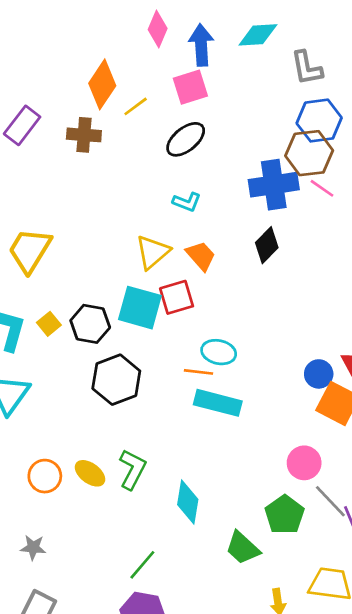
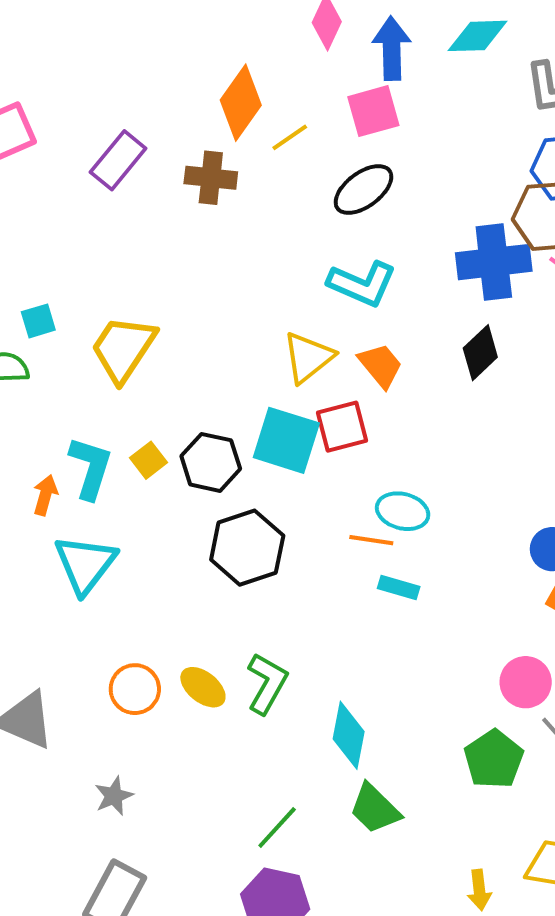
cyan L-shape: (187, 202) -> (362, 284), size x1.6
cyan rectangle: (218, 403) -> (399, 587), size x0.6
gray star: (33, 547) -> (114, 796), turned -30
green trapezoid: (243, 548) -> (375, 809), moved

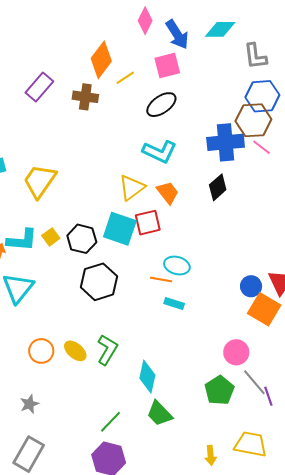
blue arrow: (392, 48) -> (177, 35), turned 148
cyan L-shape: (91, 468) -> (22, 240), turned 76

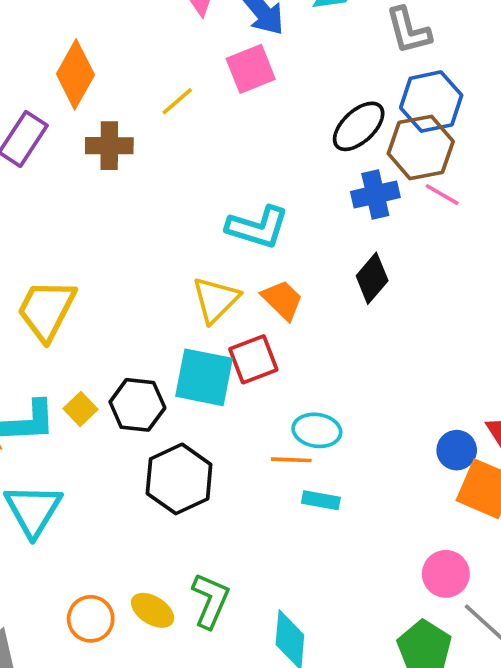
orange diamond: (101, 60) -> (75, 74), moved
black ellipse: (161, 105) -> (359, 126), moved
blue cross: (226, 142) -> (375, 194), size x0.7

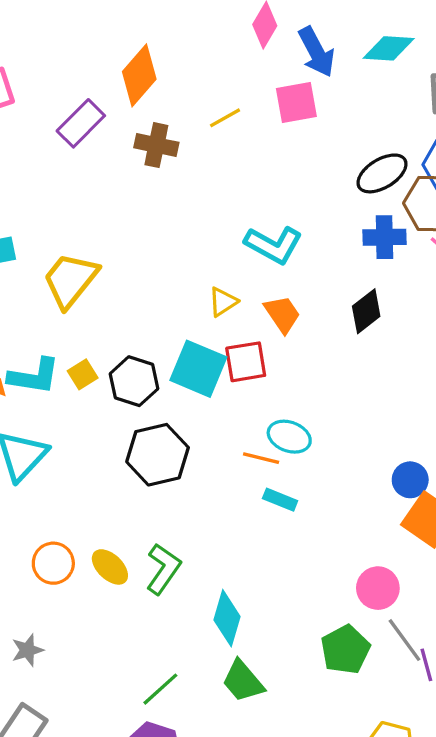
yellow triangle: (216, 300) -> (223, 302), size x0.7

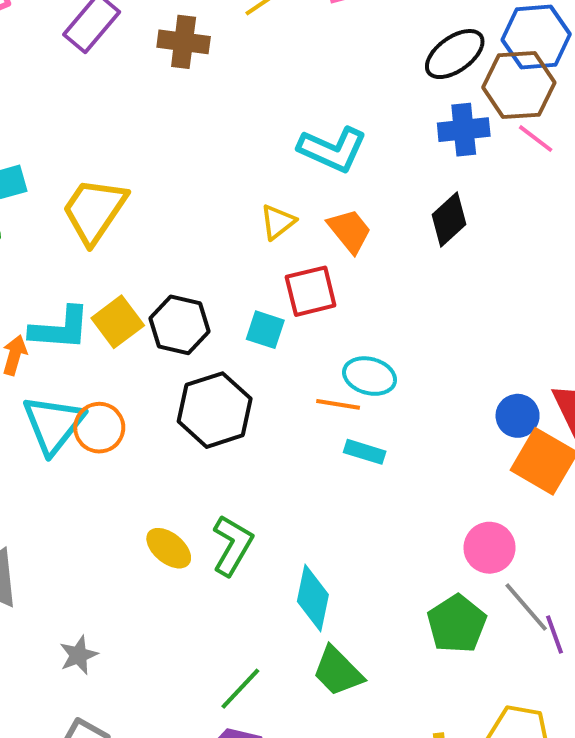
cyan square: (198, 369) -> (265, 330), moved, size x0.6
yellow square: (83, 374) -> (118, 322), size x1.4
orange circle: (53, 563) -> (99, 428), moved

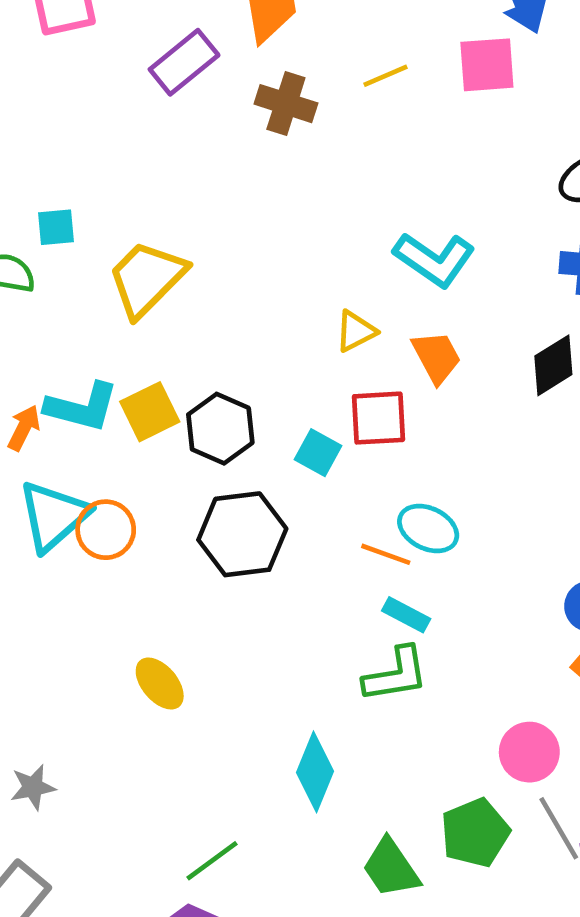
green L-shape: (232, 545) -> (396, 675), moved, turned 40
green trapezoid: (338, 671) -> (391, 868), moved

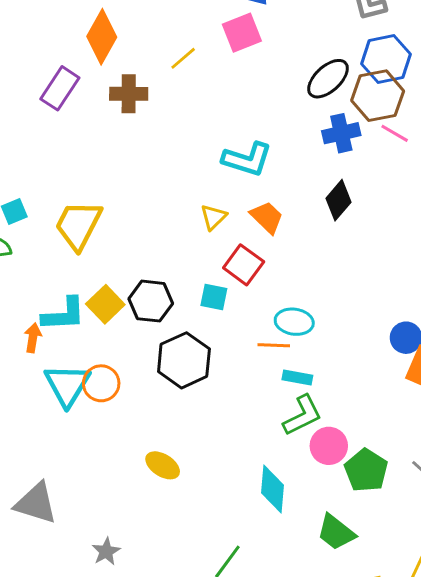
red square: (378, 418) -> (244, 265), turned -33
pink circle: (529, 752) -> (329, 446), moved
green pentagon: (475, 833) -> (366, 470), moved

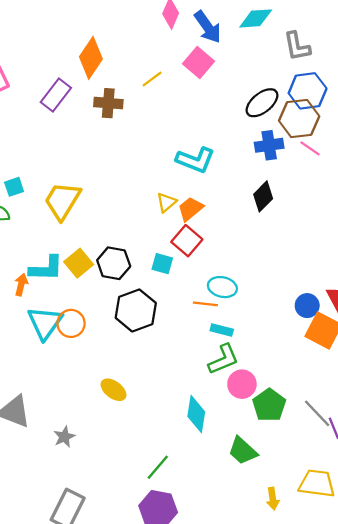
pink square: (242, 33) -> (199, 63), turned -32
orange trapezoid: (267, 217) -> (191, 209), moved, turned -88
gray star: (106, 551) -> (64, 437), moved

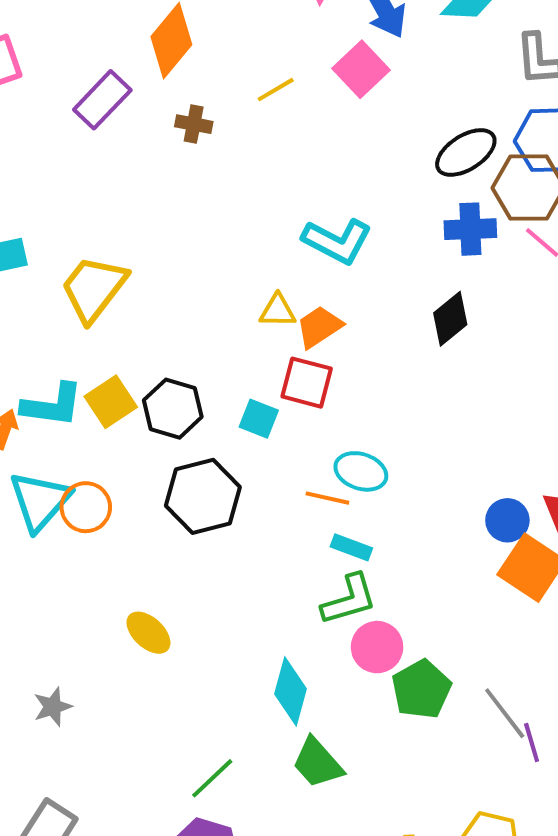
brown cross: (108, 103) -> (194, 124), size x0.7
yellow triangle: (166, 202) -> (278, 311), turned 35
red square: (187, 241) -> (307, 383), turned -32
green trapezoid: (243, 451) -> (317, 763), moved

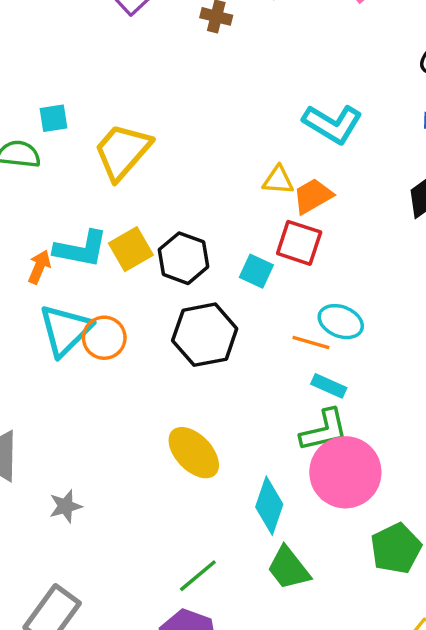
yellow ellipse: (148, 633) -> (194, 453), moved, size x1.4
pink circle: (377, 647) -> (345, 472), size x1.6
green pentagon: (421, 689) -> (396, 548), moved

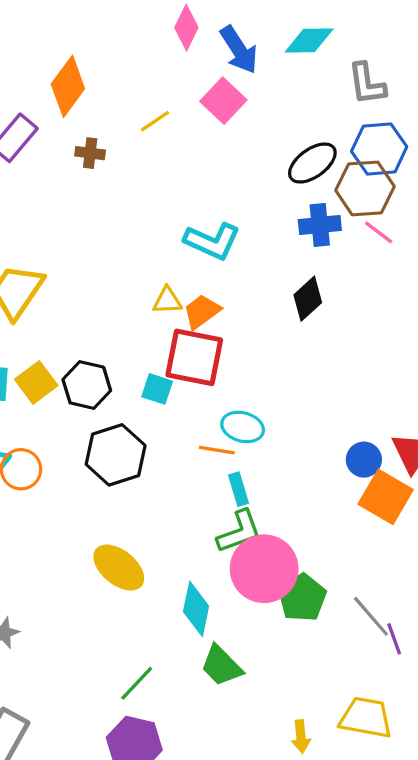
red square: (299, 243) -> (194, 357), size x1.4
cyan rectangle: (329, 386) -> (239, 489), turned 56
green pentagon: (396, 548) -> (302, 598), moved

